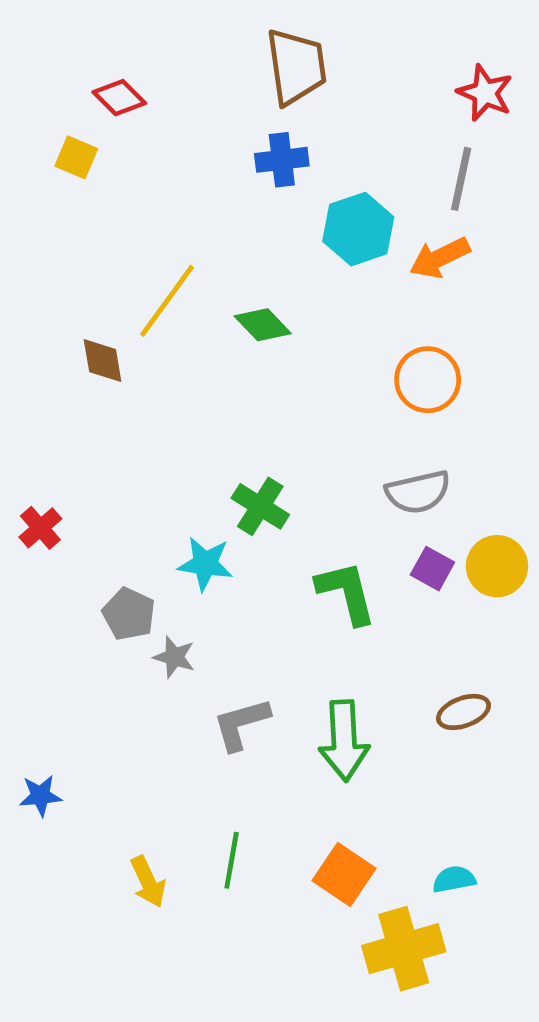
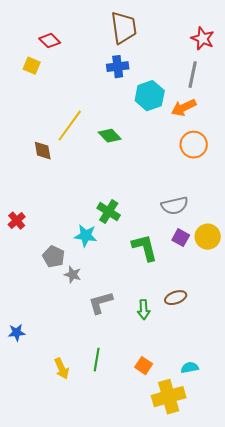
orange circle: (428, 380) -> (194, 145), moved
brown ellipse: (463, 712) -> (176, 298), moved
green arrow: (344, 741) -> (144, 310), size x0.6
orange square: (344, 875) -> (144, 366), size x0.7

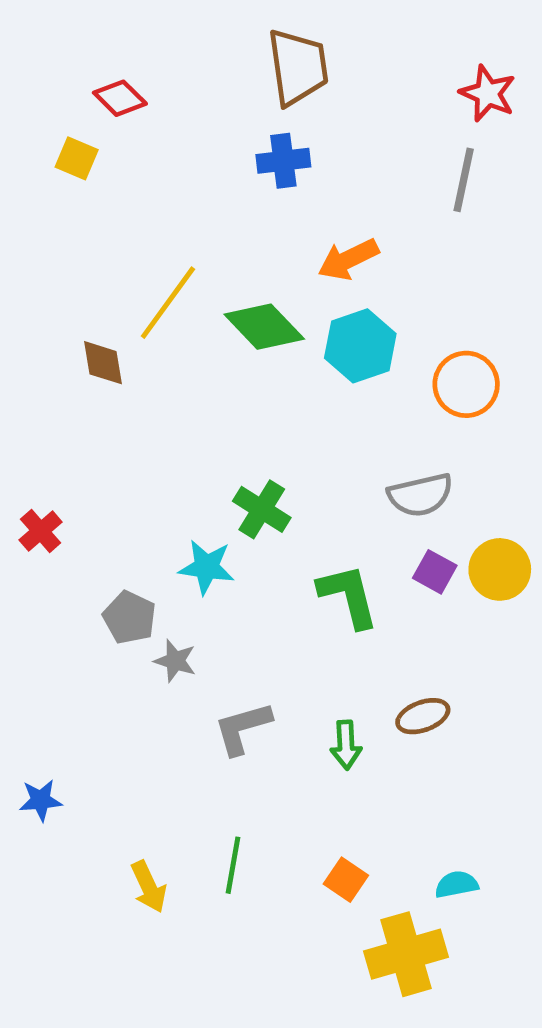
cyan hexagon: (150, 96) -> (360, 346), moved
orange arrow: (184, 108) -> (348, 259), moved
green diamond: (110, 136) -> (264, 327), size x1.4
orange circle: (194, 145) -> (466, 384), moved

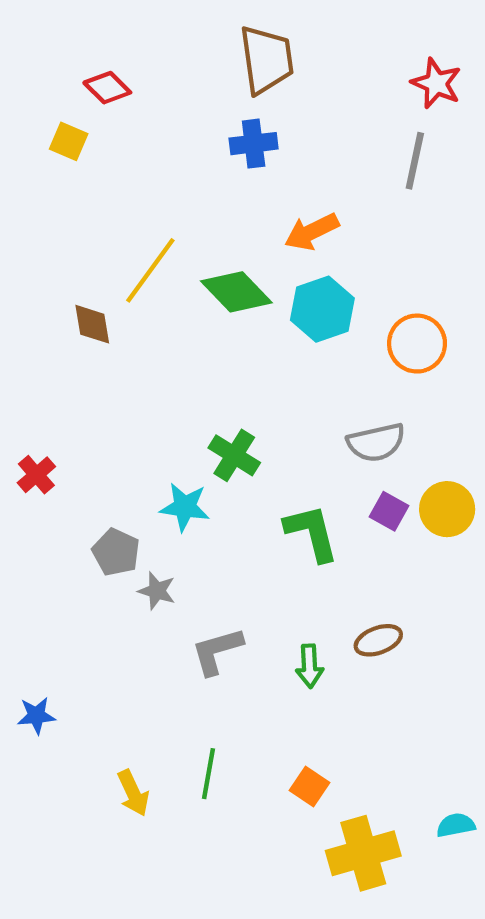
cyan semicircle: (456, 884) -> (456, 825), moved

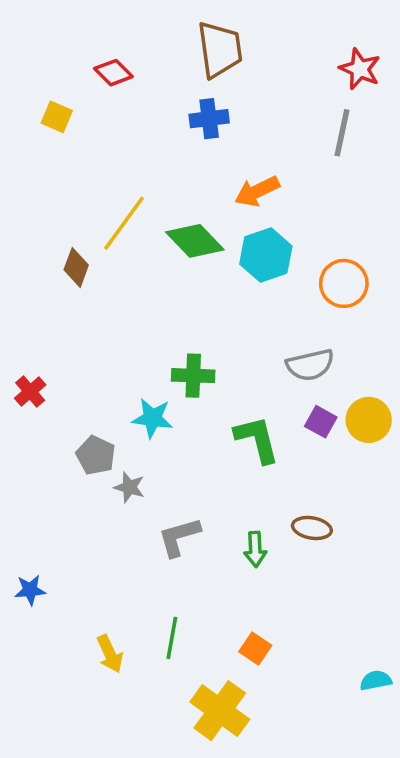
red diamond: (107, 88) -> (113, 73), moved
brown diamond: (92, 324) -> (76, 267), turned 30
green cross: (234, 455) -> (193, 376), turned -30
brown ellipse: (378, 640) -> (312, 528), turned 30
yellow cross: (363, 853) -> (220, 711), moved, turned -38

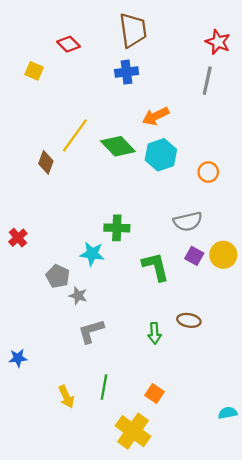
orange circle: (344, 283) -> (208, 172), size x0.7
gray L-shape: (179, 537) -> (91, 331), moved

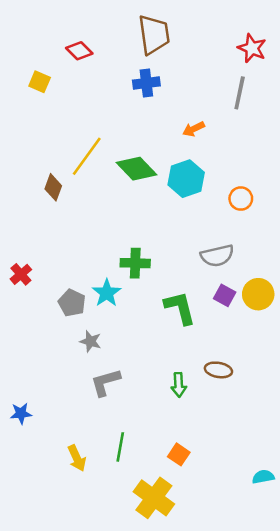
orange arrow: (156, 116) -> (194, 129), moved, size x0.7
cyan star: (92, 254) -> (107, 293), turned 30
gray pentagon: (58, 276) -> (72, 303), moved

